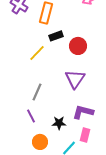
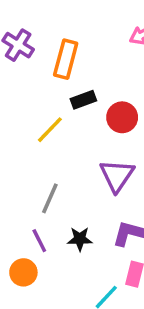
black star: (59, 123) -> (80, 239), moved
orange circle: (40, 142) -> (23, 272), moved

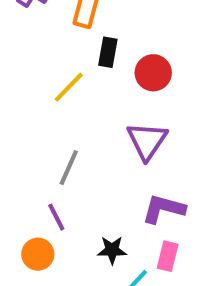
black rectangle: (83, 100) -> (108, 52), turned -60
black star: (80, 239) -> (112, 250), moved

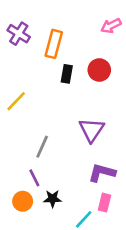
red circle: (153, 73) -> (99, 70), moved
yellow line: (69, 87) -> (16, 101), moved
black star: (112, 250) -> (53, 199), moved

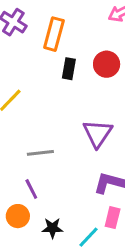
gray line: (42, 147) -> (40, 153), turned 60
black star: (53, 199) -> (52, 228), moved

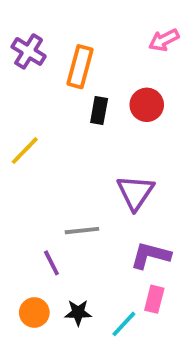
gray line: (40, 153) -> (82, 231), moved
orange circle: (18, 216) -> (34, 313), moved

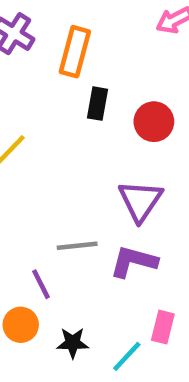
red circle: (147, 105) -> (154, 122), moved
purple L-shape: (151, 255) -> (134, 262), moved
orange circle: (34, 313) -> (21, 325), moved

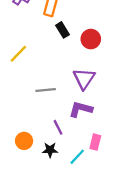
black rectangle: (97, 104) -> (63, 30), turned -42
gray line: (77, 246) -> (46, 90), moved
purple line: (41, 284) -> (58, 127), moved

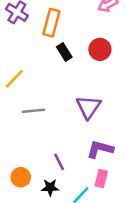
red circle: (91, 39) -> (100, 49), moved
gray line: (46, 90) -> (34, 111), moved
purple L-shape: (81, 109) -> (100, 149), moved

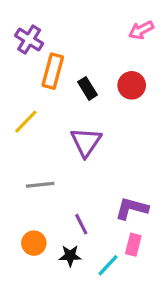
orange rectangle: (51, 23) -> (53, 71), moved
purple triangle: (88, 107) -> (86, 142), moved
gray line: (34, 111) -> (40, 185), moved

